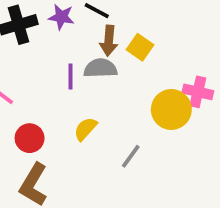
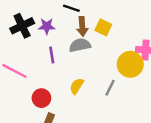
purple star: (61, 17) -> (47, 26), moved
purple line: (70, 77) -> (52, 55), moved
gray line: (131, 156) -> (110, 88), moved

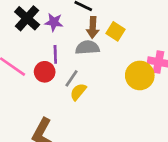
black cross: (22, 26) -> (27, 18), turned -30
gray line: (110, 88) -> (71, 78), moved
red circle: (41, 98) -> (45, 72), moved

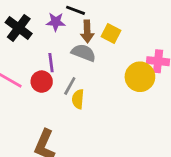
purple star: (54, 22) -> (56, 22), moved
gray semicircle: (87, 48) -> (84, 53), turned 30
yellow semicircle: (78, 92) -> (78, 99), turned -30

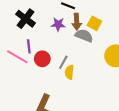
purple star: (56, 22) -> (58, 24), moved
gray semicircle: (84, 53) -> (84, 36), moved
purple line: (51, 63) -> (29, 46), moved

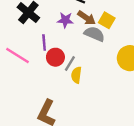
brown arrow: (77, 22) -> (86, 18), turned -56
purple line: (29, 46) -> (44, 42), moved
red circle: (42, 59) -> (55, 57), moved

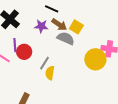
purple line: (44, 42) -> (15, 45), moved
red circle: (55, 57) -> (24, 52), moved

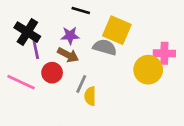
brown arrow: (59, 25) -> (68, 55), moved
yellow square: (76, 27) -> (117, 30), size x1.5
purple line: (15, 45) -> (36, 50), moved

